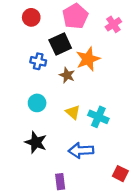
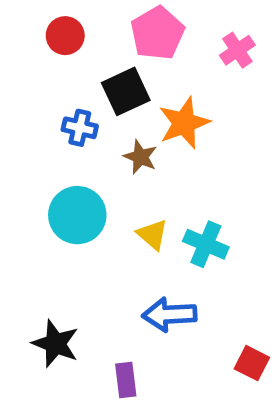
cyan circle: (37, 103) -> (77, 215), size x1.5
black star: (36, 142) -> (55, 344), moved

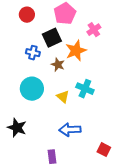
pink cross: (237, 50) -> (94, 30), moved
cyan cross: (206, 244) -> (85, 89), moved
black star: (55, 344) -> (17, 128), moved

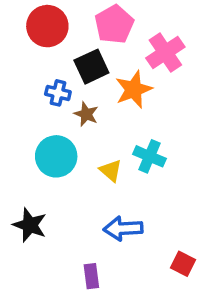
red circle: (27, 15) -> (47, 26), size x1.5
pink cross: (94, 30) -> (165, 52), size x1.5
brown star: (58, 65) -> (86, 114), moved

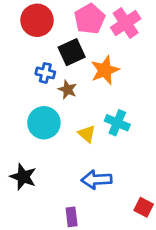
pink cross: (165, 52) -> (126, 23), moved

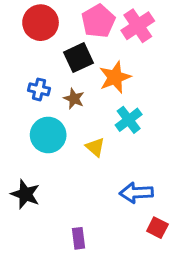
blue cross: (45, 73) -> (39, 89), moved
cyan cross: (117, 123) -> (129, 120), moved, turned 30
blue arrow: (97, 180) -> (136, 193), moved

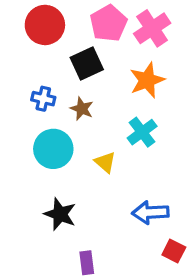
orange star: (115, 77) -> (147, 80), moved
black star: (25, 194) -> (60, 214), moved

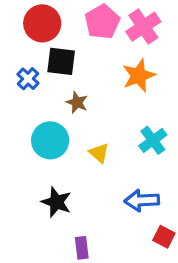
black square: (87, 63) -> (61, 61), moved, turned 32
blue cross: (43, 99) -> (28, 79), moved, turned 30
cyan cross: (142, 132) -> (153, 140), moved

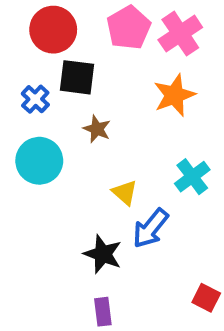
cyan circle: (50, 140) -> (39, 161), moved
blue arrow: (142, 200) -> (151, 228), moved, turned -48
black star: (56, 202) -> (103, 254), moved

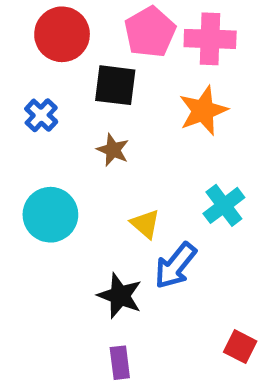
pink cross: (180, 34) -> (210, 39), turned 36
black square: (77, 77) -> (115, 85), moved
cyan circle: (39, 161) -> (50, 215), moved

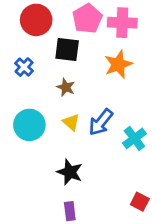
cyan cross: (224, 205) -> (134, 138), moved
yellow triangle: (145, 224) -> (71, 122), moved
blue arrow: (175, 266) -> (101, 122), moved

